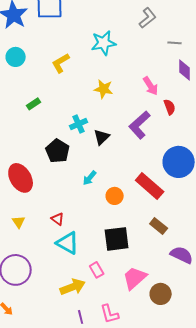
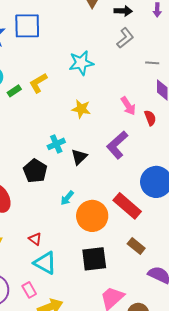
green rectangle: (34, 104) -> (14, 91), moved
red semicircle: (170, 107) -> (150, 118), moved
orange circle: (115, 196) -> (92, 216), size x1.8
pink rectangle: (97, 270) -> (29, 290), moved

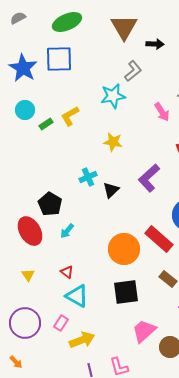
gray L-shape: (125, 38) -> (133, 71), moved
pink arrow: (128, 106) -> (162, 112), moved
black pentagon: (35, 171) -> (50, 204), moved
cyan arrow: (67, 198) -> (67, 231), moved
pink rectangle: (29, 290) -> (61, 323), turned 63

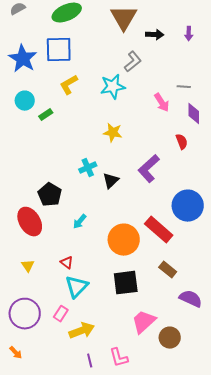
yellow L-shape: (70, 116) -> (69, 85), moved
cyan arrow: (67, 231) -> (80, 222), moved
cyan triangle: (77, 296) -> (77, 287), turned 45

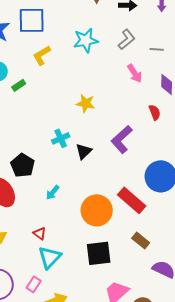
gray L-shape: (133, 62) -> (127, 39), moved
cyan star: (113, 87) -> (86, 40), moved
gray line: (184, 87) -> (157, 49), moved

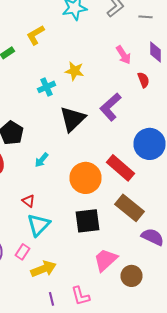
yellow L-shape: (42, 55) -> (36, 35), moved
pink arrow: (135, 73) -> (124, 55), moved
cyan cross: (61, 138) -> (46, 87), moved
black triangle: (84, 151) -> (72, 119), size x1.6
brown rectangle: (141, 240) -> (130, 208), size x1.6

